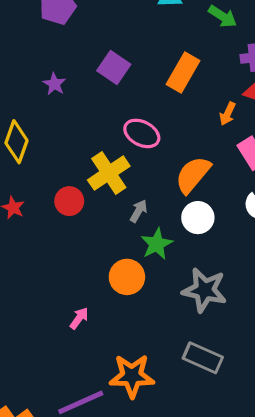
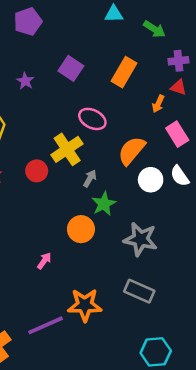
white circle: (198, 218) -> (151, 180), moved

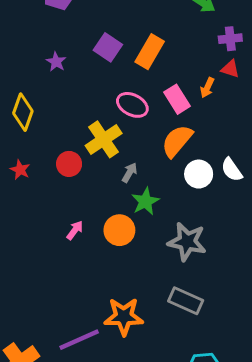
orange rectangle: (124, 72) -> (150, 52), moved
pink rectangle: (177, 134) -> (177, 99), moved
pink arrow: (44, 261) -> (75, 230), moved

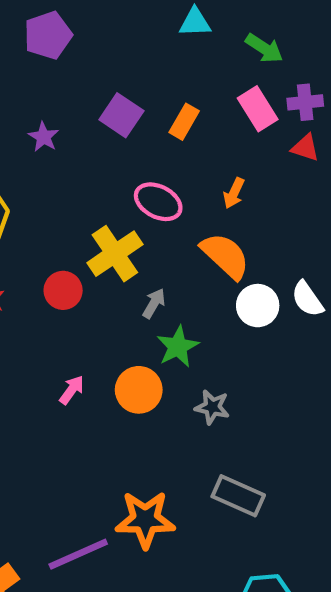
orange rectangle: (150, 52) -> (184, 122), size x0.7
orange arrow: (207, 88) -> (234, 193), moved
pink rectangle: (177, 99) -> (258, 109), moved
orange semicircle: (177, 141) -> (225, 256), turned 93
gray star: (187, 242) -> (212, 407), moved, size x0.6

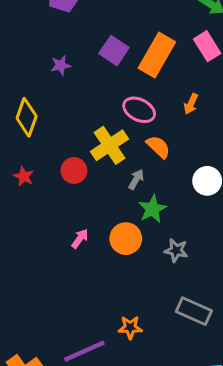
orange rectangle: (184, 122) -> (157, 55), size x1.8
purple star: (44, 137) -> (61, 65), turned 30
orange semicircle: (225, 256) -> (158, 147), moved, size x0.7
orange star: (145, 520) -> (130, 327), size x0.6

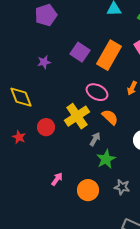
yellow diamond: (27, 117) -> (21, 97), turned -40
red circle: (74, 170) -> (46, 127), moved
orange circle: (126, 239) -> (88, 190), moved

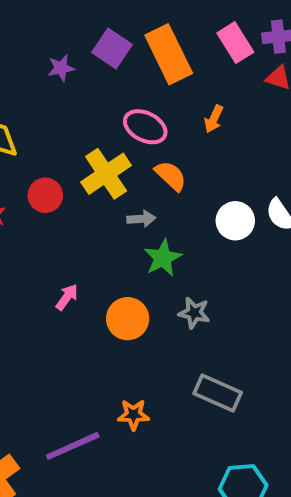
orange rectangle: (109, 55) -> (169, 54), turned -56
purple star: (44, 62) -> (61, 68), moved
gray arrow: (95, 139) -> (141, 219), turned 56

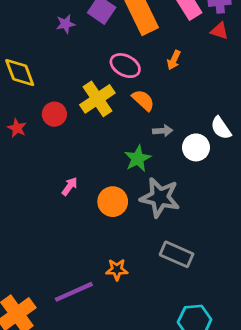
gray arrow: (141, 219) -> (163, 131), moved
white circle: (235, 221) -> (196, 147), moved
gray star: (194, 313) -> (160, 197), size x1.8

